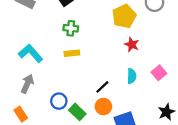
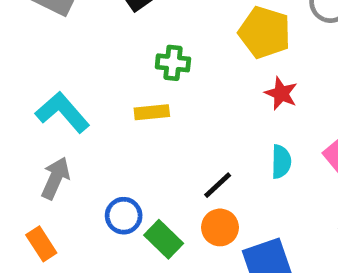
yellow pentagon: (124, 16) -> (265, 32), turned -30
green cross: (71, 28) -> (173, 63), moved

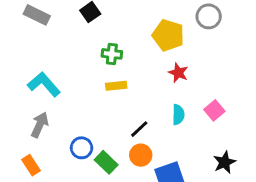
yellow rectangle: (152, 112) -> (116, 86), moved

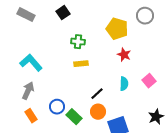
orange rectangle: (31, 165) -> (31, 116), moved

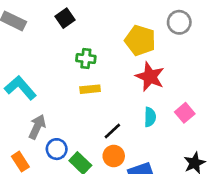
red star: (124, 55) -> (150, 77), size x1.5
gray arrow: (28, 91) -> (37, 127), moved

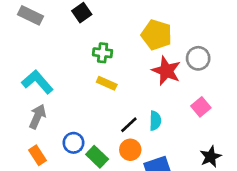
gray circle: (179, 22) -> (198, 58), moved
yellow rectangle: (90, 89) -> (107, 83), turned 30
cyan semicircle: (150, 117) -> (155, 121), moved
gray arrow: (37, 127) -> (37, 116), moved

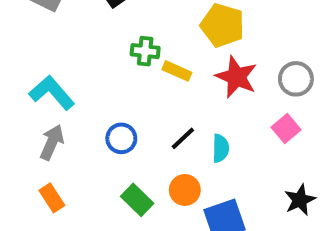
gray circle: (198, 58) -> (296, 79), moved
yellow rectangle: (107, 83) -> (177, 71), moved
black line: (129, 125) -> (183, 138), moved
blue circle: (73, 143) -> (121, 138), moved

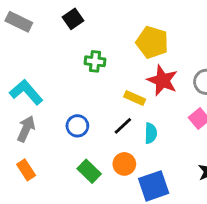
yellow rectangle: (177, 71) -> (135, 98), moved

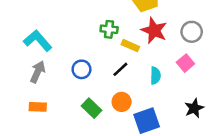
green cross: (95, 61) -> (109, 29), moved
cyan semicircle: (151, 133) -> (155, 76), moved
orange rectangle: (26, 170) -> (38, 107), turned -54

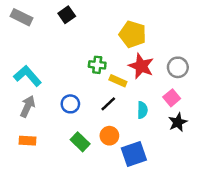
black star: (194, 108) -> (178, 122), moved

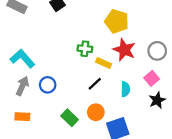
blue circle: (70, 104) -> (48, 85), moved

